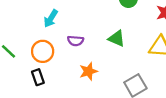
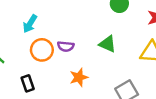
cyan arrow: (51, 18) -> (30, 24), moved
orange circle: (43, 51) -> (42, 50), moved

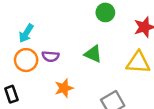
cyan arrow: (30, 24) -> (26, 33), moved

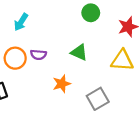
cyan arrow: (26, 33) -> (21, 22), moved
orange star: (64, 88) -> (62, 84), moved

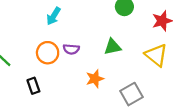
green triangle: (79, 52) -> (113, 47), turned -36
yellow triangle: (122, 60) -> (156, 55), turned 35

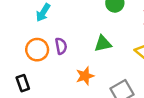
purple semicircle: (71, 49) -> (61, 46), turned -105

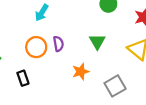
green triangle: (103, 44) -> (97, 42), turned -49

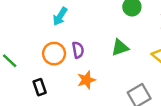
green triangle: (97, 42) -> (120, 48), turned 42
orange star: (81, 72) -> (86, 80), moved

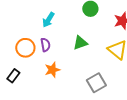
cyan arrow: (60, 16) -> (48, 20), moved
black rectangle: (40, 87) -> (13, 76), turned 56

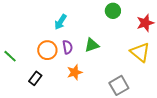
cyan arrow: (48, 20) -> (61, 22), moved
green triangle: (80, 43) -> (92, 45), moved

